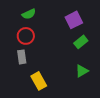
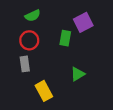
green rectangle: (81, 42) -> (65, 38), moved, turned -40
green triangle: (82, 71) -> (78, 74), moved

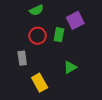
green semicircle: (33, 16) -> (36, 10), moved
red circle: (29, 40) -> (38, 36), moved

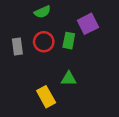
gray rectangle: (22, 58) -> (17, 47), moved
green triangle: (70, 67) -> (69, 79), moved, turned 32

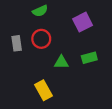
green rectangle: (69, 41) -> (89, 58), moved, turned 64
green triangle: (69, 79) -> (61, 62), moved

